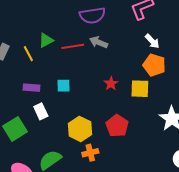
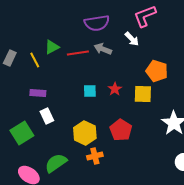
white arrow: (152, 41) -> (132, 39), moved
cyan square: (63, 86) -> (90, 91), moved

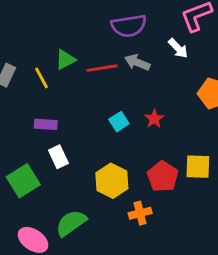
cyan square: (90, 91) -> (119, 122), turned -32
yellow square: (143, 94) -> (198, 167), moved
orange cross: (95, 156) -> (140, 213), moved

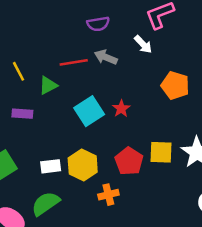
purple semicircle: (129, 26) -> (98, 24), size x0.7
green triangle: (65, 60) -> (48, 85), moved
cyan square: (119, 122) -> (89, 111), size x1.6
white rectangle: (58, 157) -> (51, 166), moved, turned -72

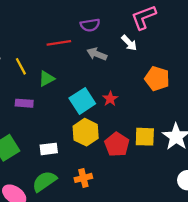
red line: (74, 62) -> (59, 43), moved
yellow hexagon: (83, 165) -> (86, 132), moved
orange cross: (108, 195) -> (83, 178), moved

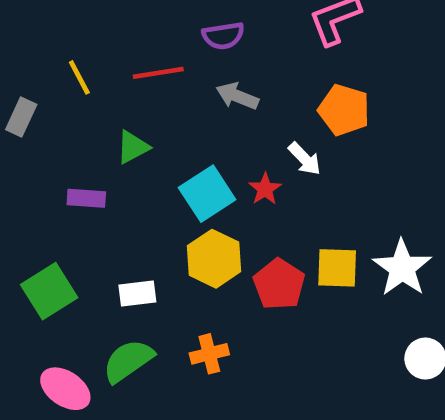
white arrow: (129, 43) -> (305, 159), moved
yellow line: (21, 66) -> (79, 77), moved
orange pentagon: (157, 79) -> (344, 110), moved

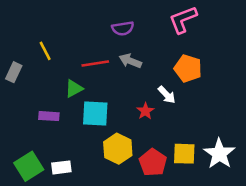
red line: (158, 73) -> (95, 63), moved
cyan square: (207, 194) -> (95, 114), moved, turned 36
white rectangle: (137, 293) -> (61, 167), moved

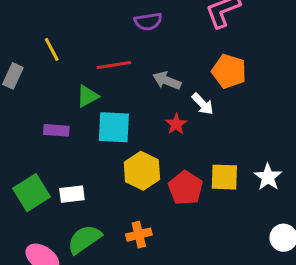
gray arrow: (130, 61) -> (167, 81), moved
white star: (219, 154) -> (268, 177), size x0.7

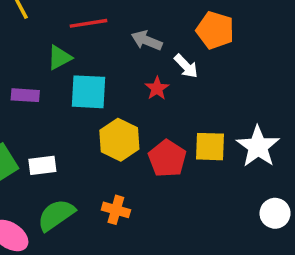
white star: (268, 177) -> (258, 147), size x1.4
orange cross: (139, 235) -> (116, 210), turned 30

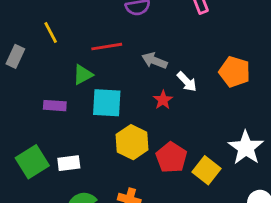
orange pentagon: (215, 30) -> (235, 72), moved
yellow square: (210, 147) -> (206, 170), moved, turned 36

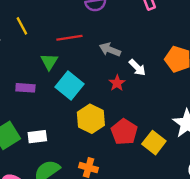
green triangle: (83, 75) -> (49, 62), turned -30
cyan square: (107, 103) -> (69, 85), turned 36

